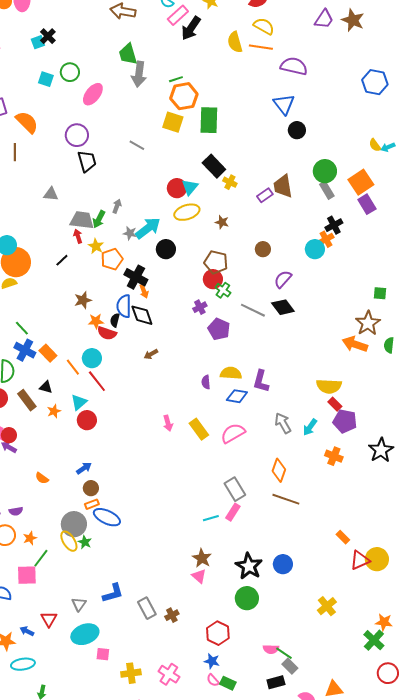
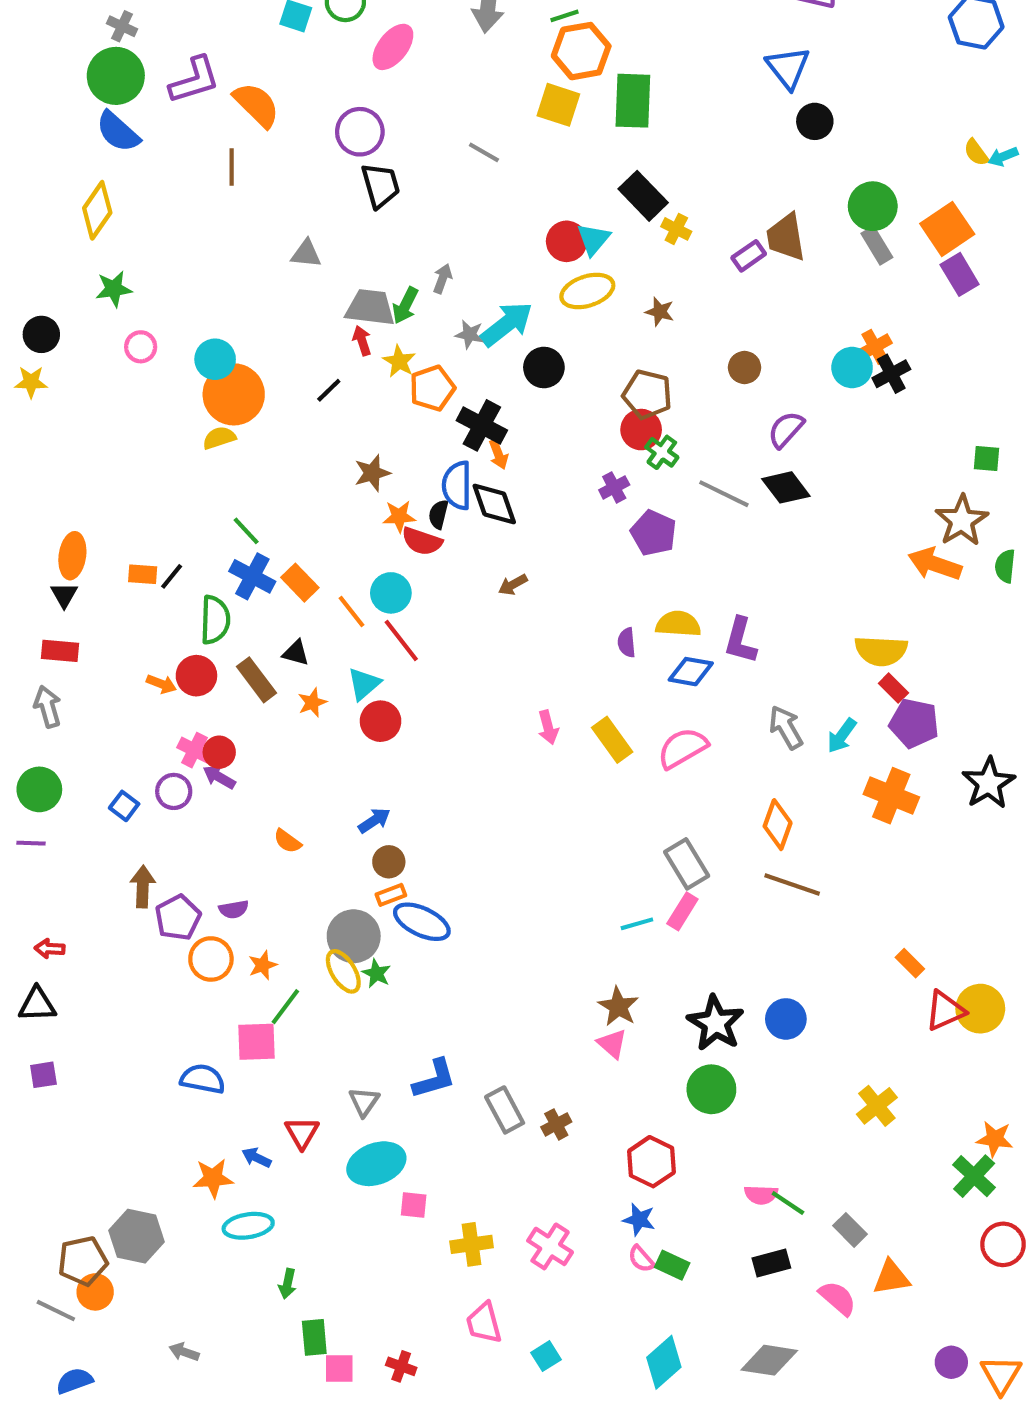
black cross: (334, 225) -> (891, 374), moved
orange cross: (334, 456) -> (891, 796), size x1.4
gray rectangle: (290, 666) -> (850, 1230), moved

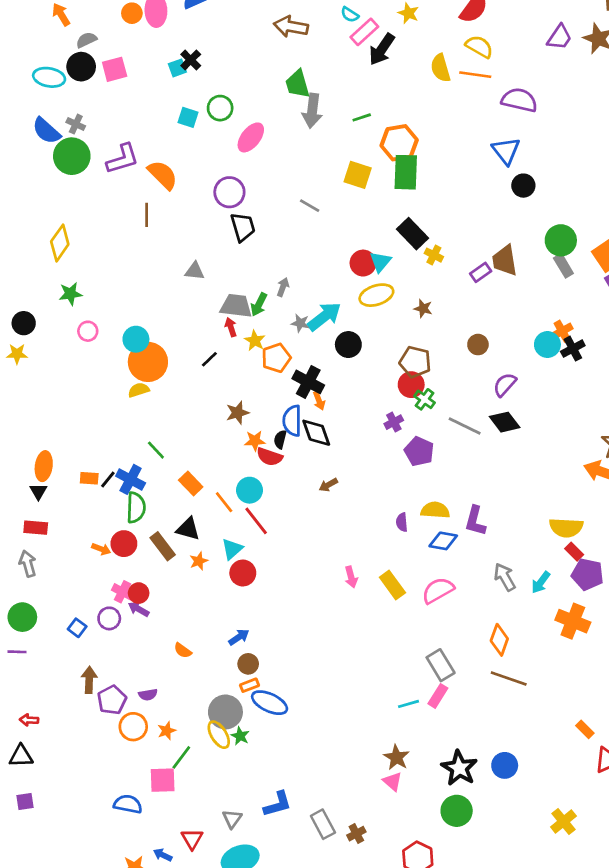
orange hexagon: (581, 51) -> (399, 143), moved
blue semicircle: (118, 132) -> (46, 131), moved
blue cross: (252, 576) -> (131, 479), moved
black triangle: (296, 653) -> (188, 529), size x1.4

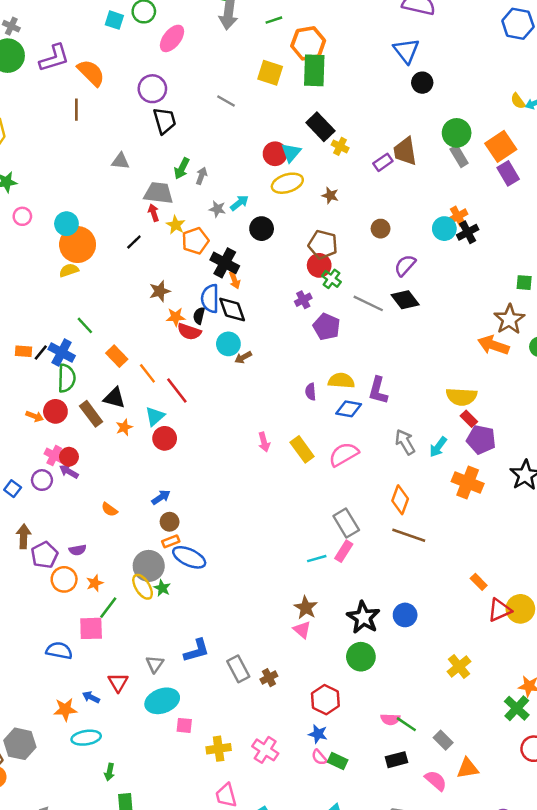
green arrow: (259, 304) -> (182, 168), moved
cyan arrow: (324, 316) -> (239, 203), size x0.6
cyan circle: (249, 490) -> (228, 344), moved

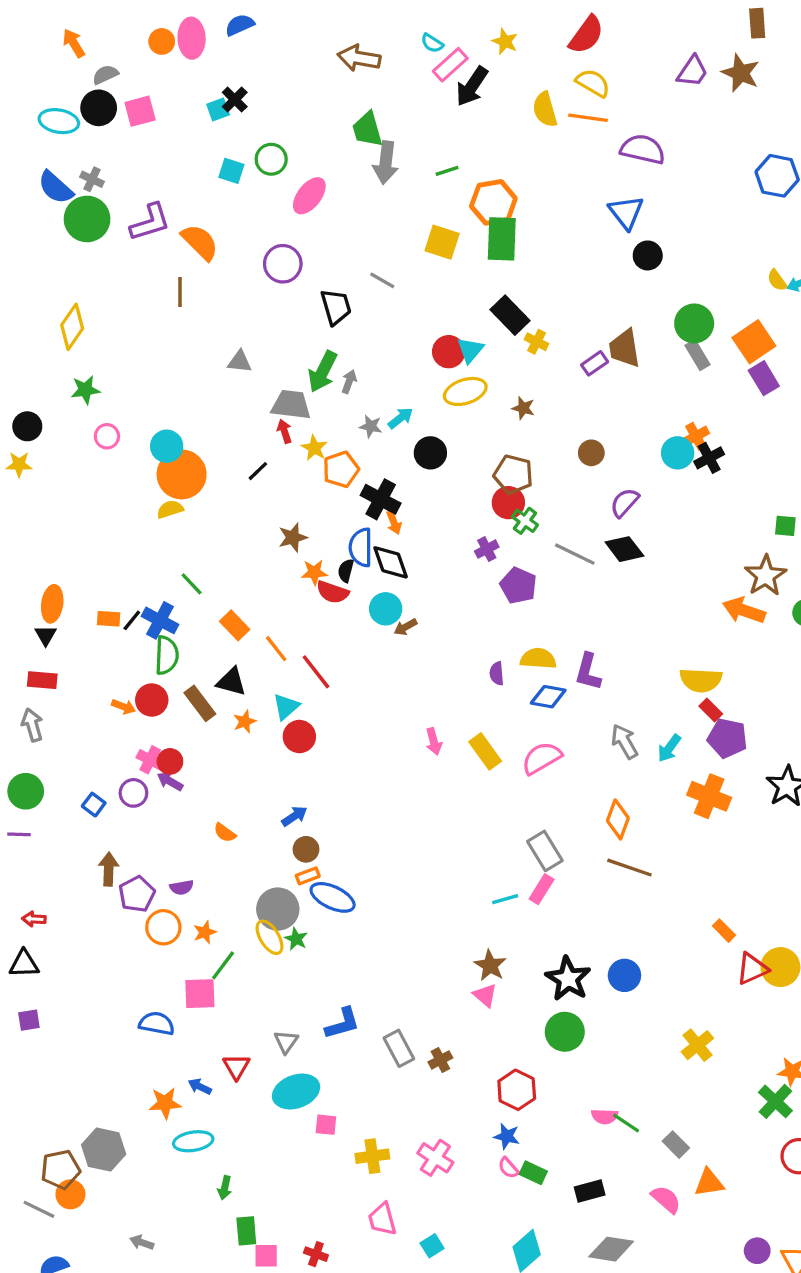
black trapezoid: (165, 121) -> (336, 307), moved
green arrow: (182, 168) -> (323, 372), size x1.4
black rectangle: (396, 760) -> (590, 1191), moved

